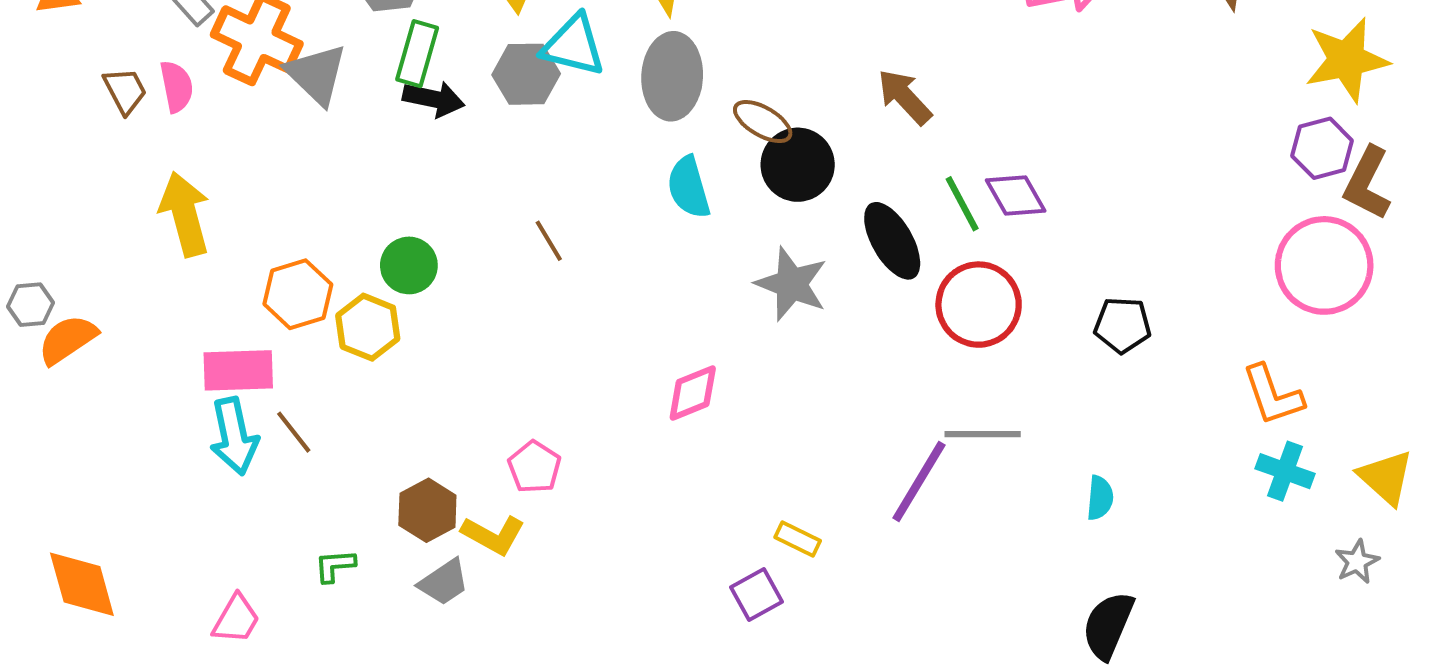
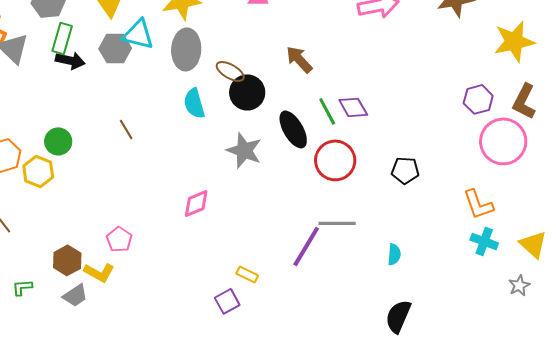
purple hexagon: (1322, 148) -> (478, 99), moved

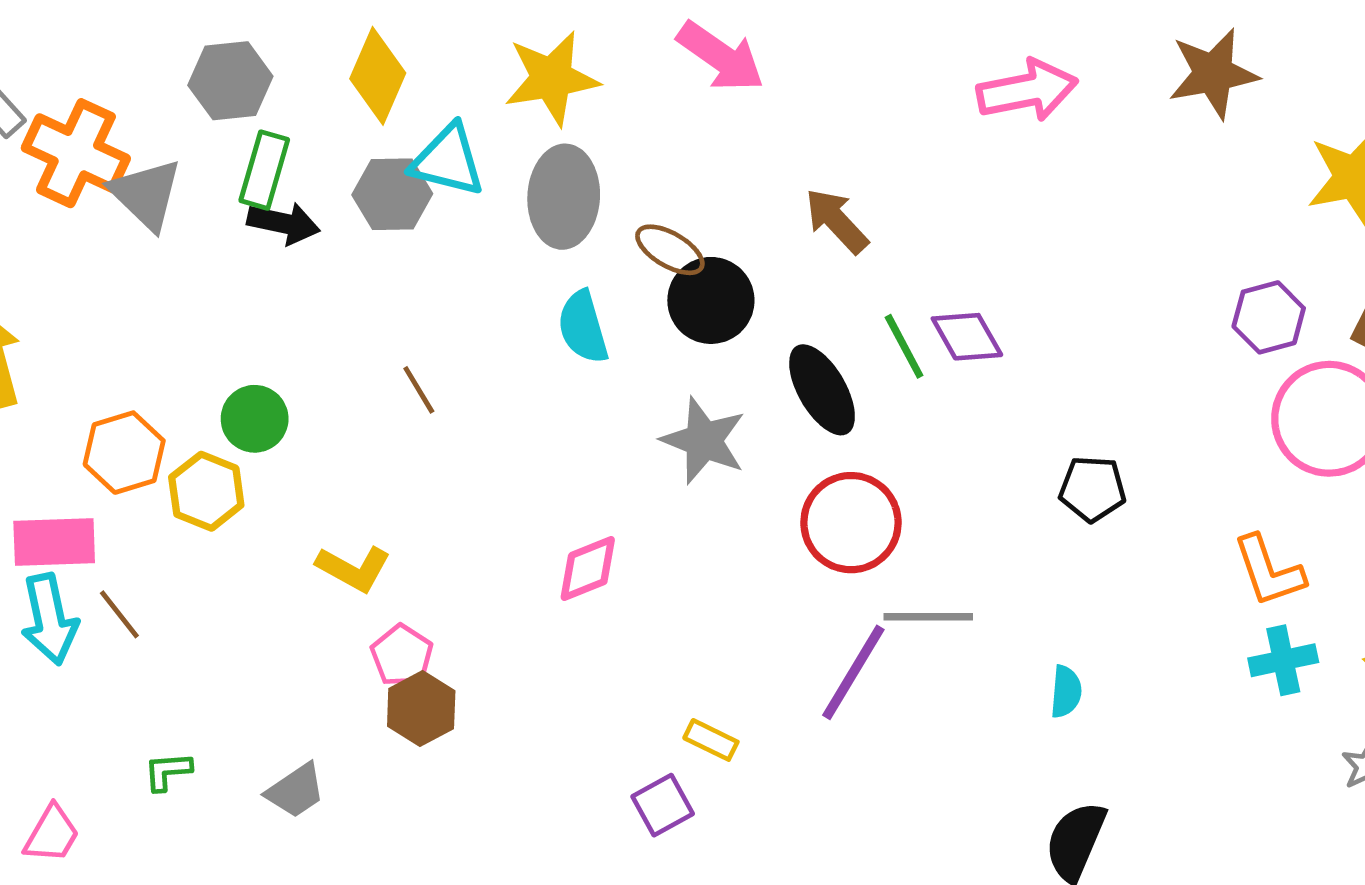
red circle: (335, 160) -> (851, 523), moved
cyan cross: (484, 241) -> (1283, 660), turned -32
brown hexagon: (67, 260) -> (421, 709), moved
yellow L-shape: (99, 272) -> (354, 568), moved

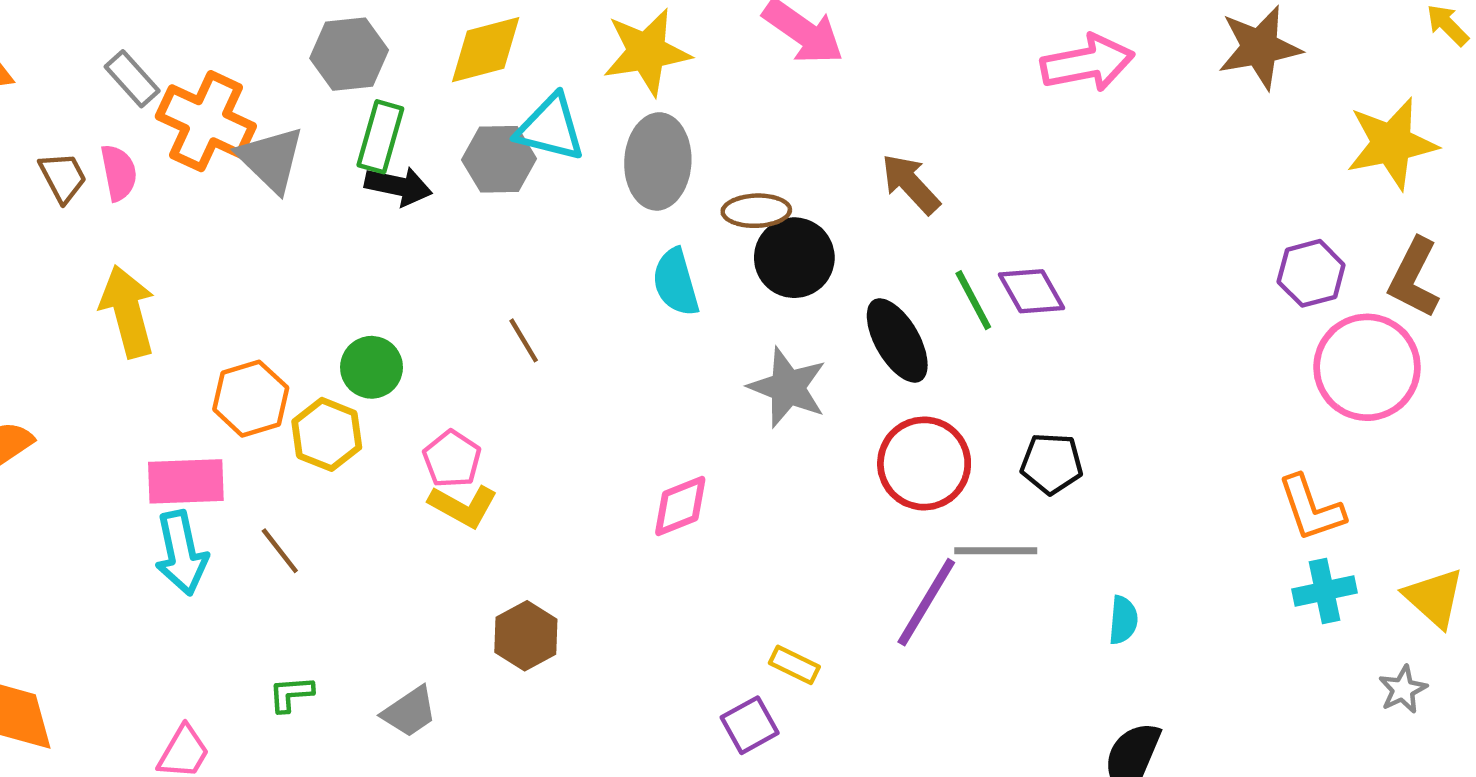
yellow diamond: (378, 76) -> (486, 50), turned 52
brown ellipse: (670, 250) -> (756, 211), turned -32
black pentagon: (1092, 489) -> (1052, 463), moved
brown line: (119, 614) -> (280, 551), moved
pink pentagon: (402, 655) -> (452, 459), moved

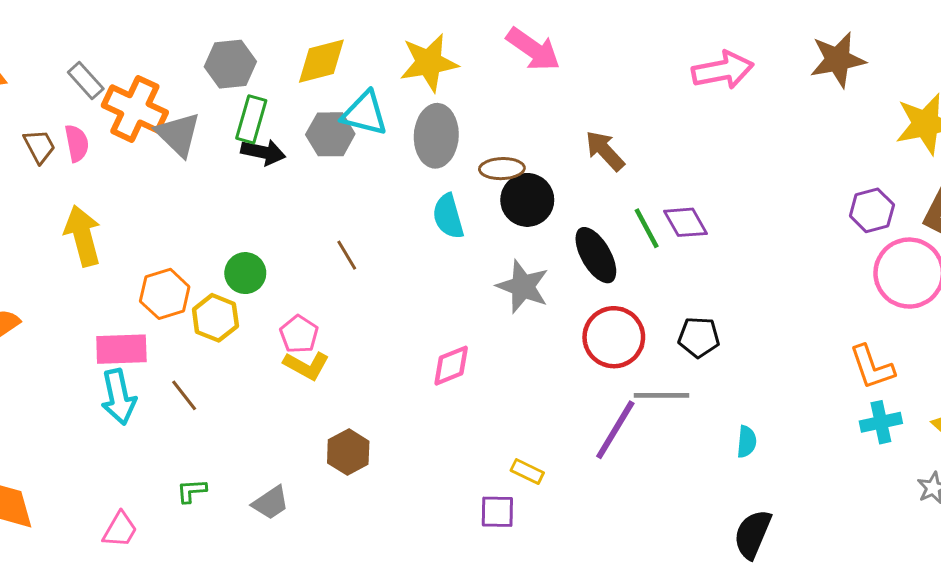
purple square: (750, 725) -> (497, 512), turned 30

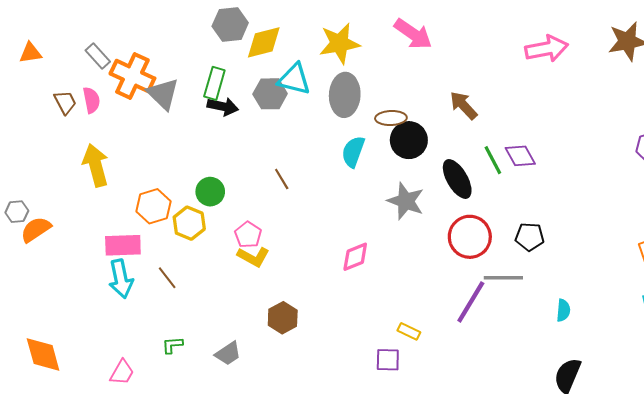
gray hexagon: (230, 64) -> (230, 24), moved
cyan semicircle: (448, 216) -> (353, 152), turned 36

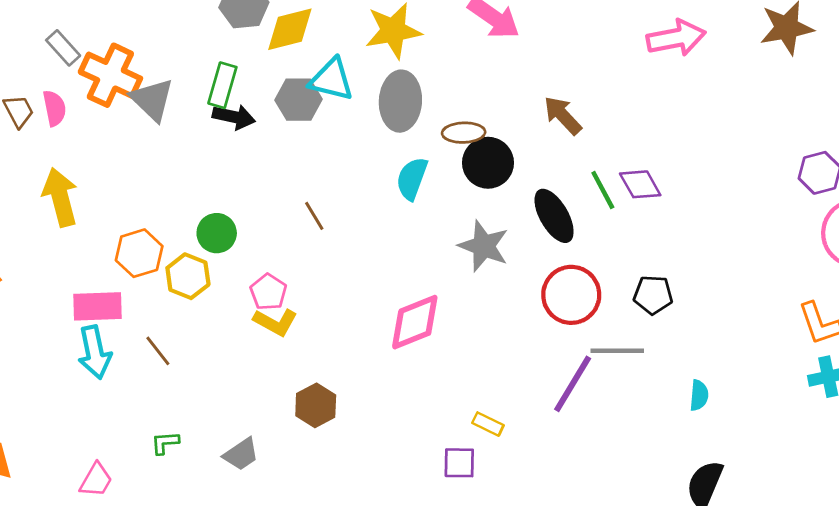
pink diamond: (355, 257) -> (415, 322), size x1.4

